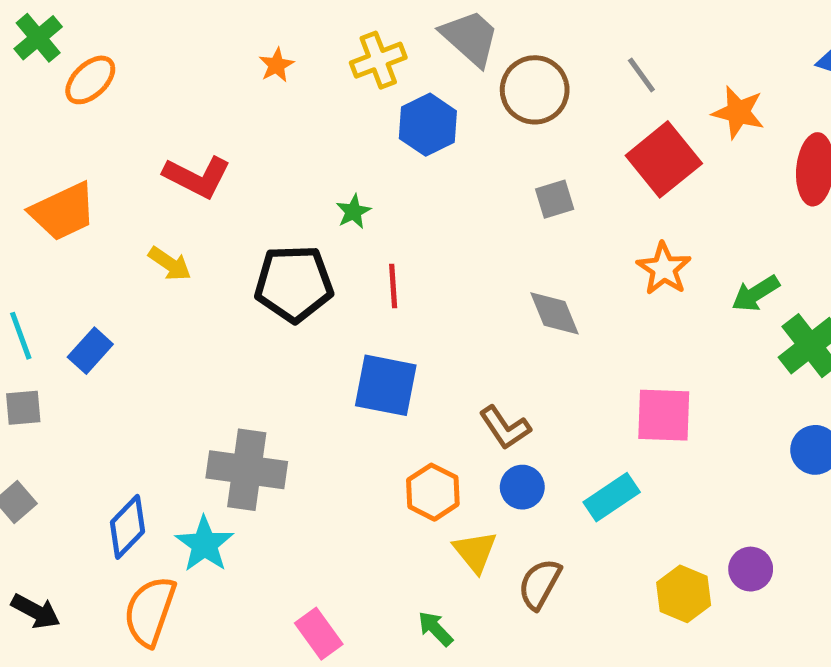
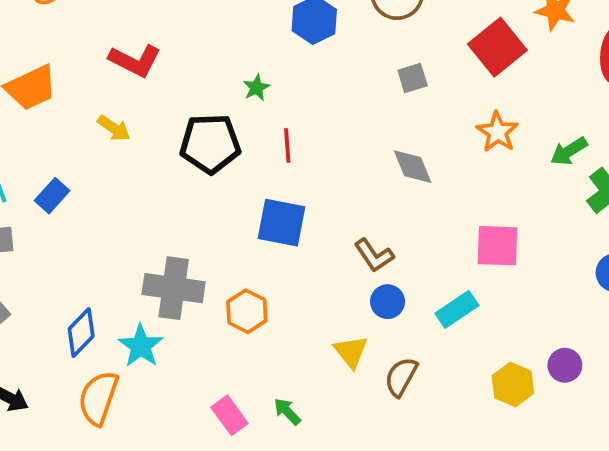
orange hexagon: (433, 492) -> (247, 311), moved
green arrow: (435, 629) -> (287, 412), moved

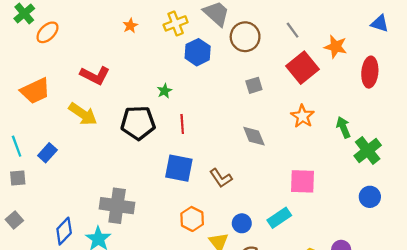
yellow arrow: (114, 128) -> (83, 114), size x1.5
green arrow: (569, 151) -> (343, 127), turned 100
brown L-shape: (374, 255) -> (221, 178), moved
blue circle: (388, 302) -> (242, 223), moved
orange hexagon: (247, 311) -> (192, 219), moved

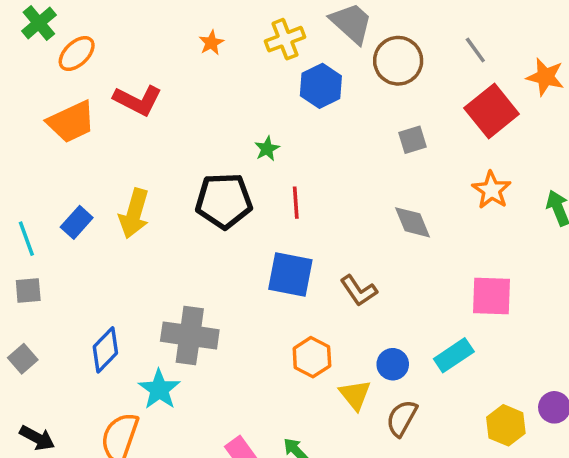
red L-shape: (95, 75) -> (138, 100), moved
orange trapezoid: (35, 91) -> (71, 122), moved
yellow arrow: (83, 114) -> (134, 213), moved, turned 72
blue rectangle: (47, 153) -> (77, 222), moved
blue diamond: (64, 231) -> (105, 350), moved

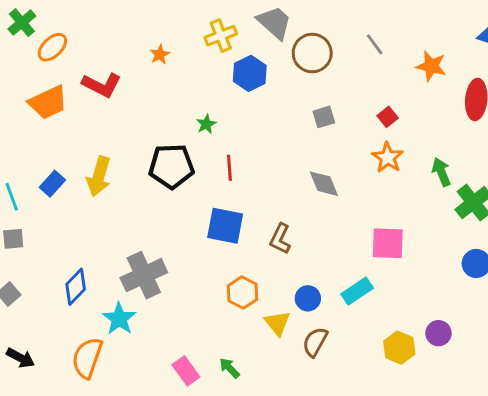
orange star: (211, 43) -> (160, 54), moved
red square: (492, 111) -> (388, 117), moved, size x0.5
brown L-shape: (359, 291) -> (280, 239), turned 60
gray cross: (190, 336) -> (144, 275), turned -33

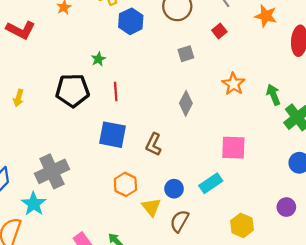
red square: (388, 117) -> (219, 31), moved
yellow arrow: (99, 176) -> (18, 98), size x0.6
gray diamond: (324, 184) -> (186, 103), turned 50
purple circle: (438, 333) -> (286, 207), moved

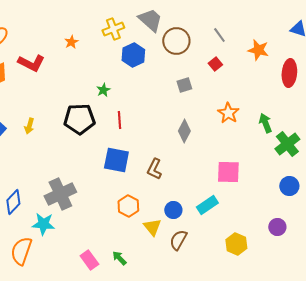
cyan star: (34, 204) -> (43, 224), turned -30

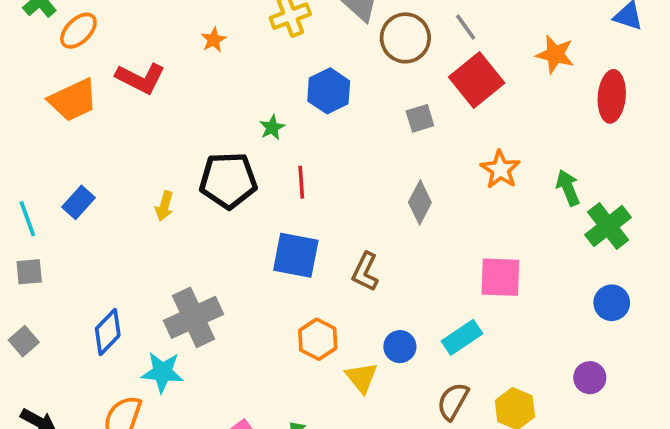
gray line: (219, 35) -> (466, 27), moved
blue hexagon: (133, 55) -> (329, 91), moved
red square: (215, 64) -> (477, 80), size x2.0
yellow arrow: (29, 126) -> (164, 206), moved
brown semicircle: (178, 240) -> (453, 401), moved

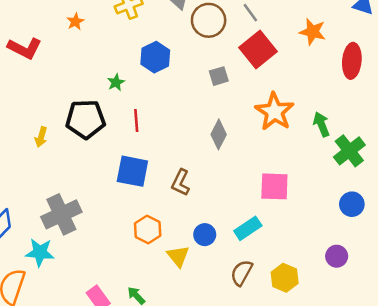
orange star: (500, 169) -> (274, 112), size x1.4

